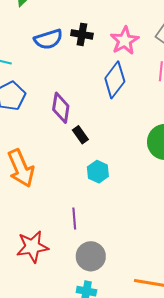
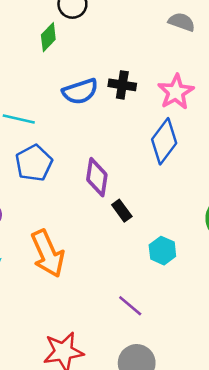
cyan hexagon: (98, 172) -> (162, 251), moved
purple line: (74, 219) -> (130, 306), moved, turned -45

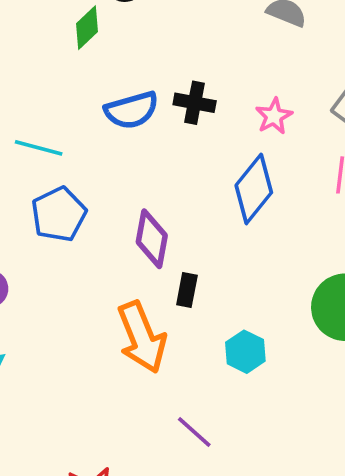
pink star: (176, 92) -> (274, 116), size x0.7
black rectangle: (122, 211) -> (187, 290), turned 45
orange arrow: (48, 254) -> (142, 337), moved

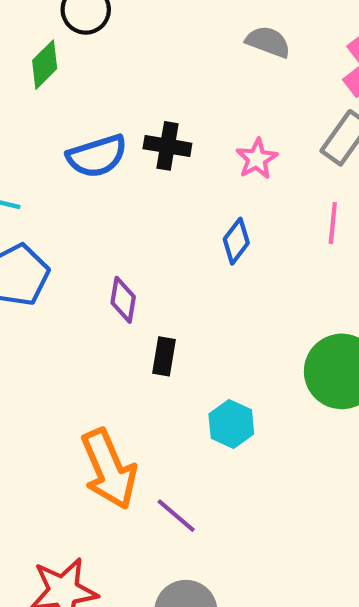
blue diamond: (254, 189) -> (236, 241), size x0.6
purple diamond: (152, 239) -> (123, 300), size x0.7
orange arrow: (142, 337) -> (109, 469), moved

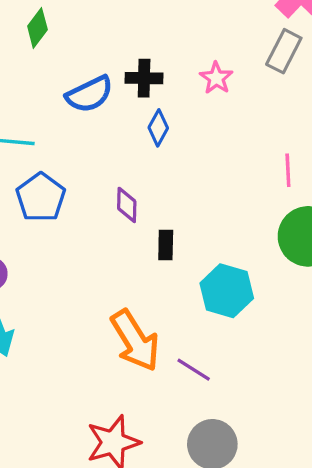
pink line: (333, 223) -> (288, 170), moved
blue diamond: (236, 241) -> (158, 128), moved
cyan hexagon: (231, 424) -> (227, 291), size x1.4

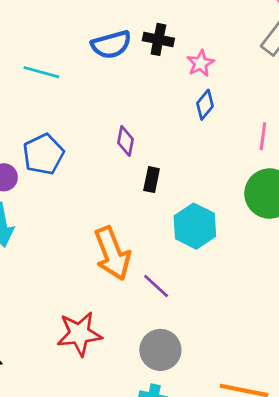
pink star: (216, 78) -> (200, 63), moved
blue diamond: (158, 128) -> (205, 105), moved
blue pentagon: (41, 197) -> (43, 154), moved

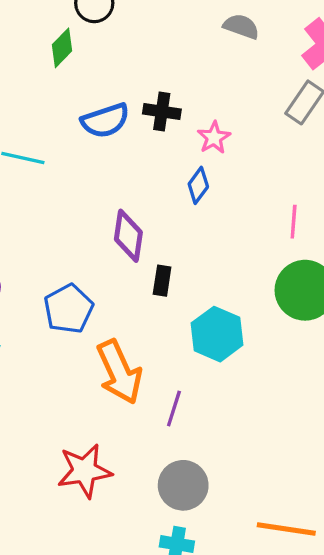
blue diamond: (205, 105) -> (198, 185), moved
purple diamond: (126, 141) -> (128, 236), size x1.4
blue pentagon: (43, 154) -> (68, 309), moved
purple line: (156, 286) -> (174, 408), turned 68

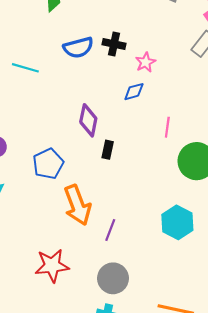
blue diamond: (198, 185) -> (134, 92), turned 35
pink line: (294, 222) -> (167, 127), moved
cyan hexagon: (217, 334) -> (177, 222), moved

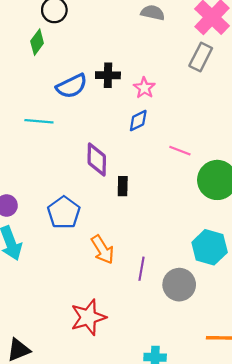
cyan line: (25, 68) -> (39, 121), moved
pink line: (167, 127) -> (180, 151), turned -66
orange arrow: (77, 205) -> (103, 250), size x0.7
gray circle: (113, 278) -> (179, 285), moved

